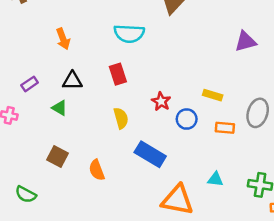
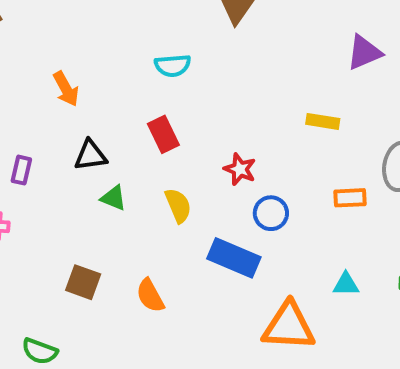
cyan semicircle: (129, 34) -> (173, 66), size x0.7
purple rectangle: (30, 84) -> (21, 170), turned -35
yellow rectangle: (213, 95) -> (323, 121), moved
green triangle: (60, 108) -> (113, 198), moved
blue circle: (187, 119) -> (271, 213), moved

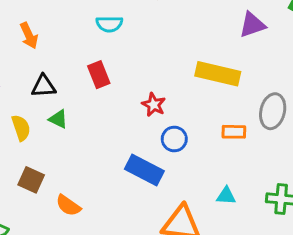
yellow rectangle: (323, 121) -> (218, 74), size x1.8
yellow semicircle: (178, 205) -> (21, 128), moved
orange semicircle: (150, 296) -> (68, 205), moved, turned -30

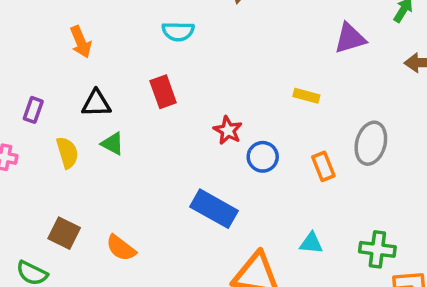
yellow rectangle: (218, 74) -> (306, 96), size x0.5
orange rectangle: (234, 132) -> (323, 166), turned 65
blue circle: (174, 139) -> (263, 157), moved
brown square: (31, 180) -> (64, 233), moved

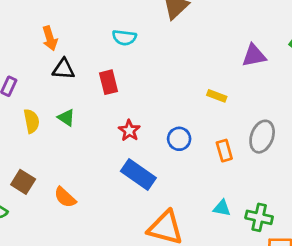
black triangle: (96, 103) -> (63, 69), moved
red star: (228, 130) -> (129, 131), moved
cyan triangle: (311, 243) -> (222, 208), moved

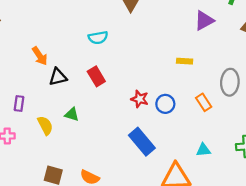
red star: (129, 131) -> (140, 99), moved
blue rectangle: (138, 174) -> (142, 142), turned 32
cyan triangle: (222, 208) -> (203, 150), moved

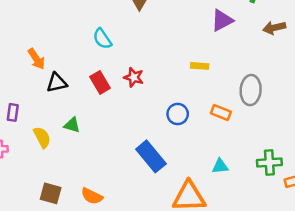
cyan semicircle: (98, 38) -> (102, 39), turned 66
red star: (140, 99) -> (134, 77), moved
orange rectangle: (204, 102) -> (221, 112), turned -36

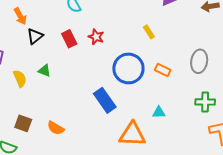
yellow rectangle: (200, 66) -> (149, 32), turned 48
black triangle: (57, 83) -> (35, 36), turned -30
gray ellipse: (251, 90) -> (199, 61), moved
blue circle: (178, 114) -> (128, 68), size x1.8
green cross: (269, 163) -> (205, 102), moved

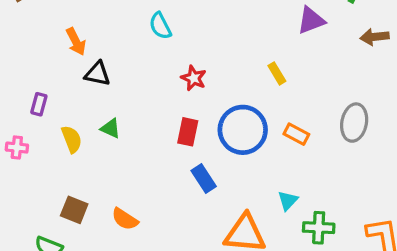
black triangle: (35, 36) -> (98, 74), turned 48
red rectangle: (69, 39) -> (188, 132), moved, turned 36
blue rectangle: (105, 100) -> (204, 178), size x0.7
green cross: (205, 102) -> (319, 228), moved
cyan triangle: (159, 112) -> (288, 200), turned -48

